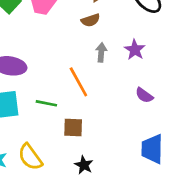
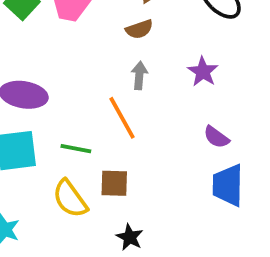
gray arrow: (101, 52) -> (139, 75), moved
blue trapezoid: (152, 149) -> (228, 185), moved
yellow semicircle: (30, 157) -> (70, 199), moved

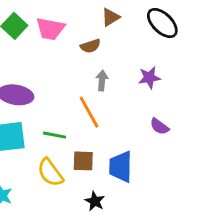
brown semicircle: (139, 29) -> (90, 46), moved
purple star: (203, 72) -> (149, 78), turned 30
blue trapezoid: (228, 185) -> (121, 167), moved

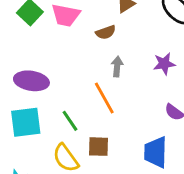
green line: (55, 135) -> (70, 121), turned 45
blue trapezoid: (121, 167) -> (156, 152), moved

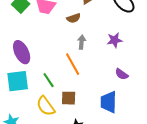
purple ellipse: (31, 81) -> (22, 52), turned 55

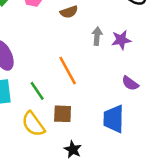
gray arrow: (82, 42) -> (97, 36), moved

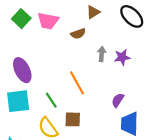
purple semicircle: (130, 83) -> (118, 100), moved, turned 88
blue trapezoid: (114, 119) -> (130, 124), moved

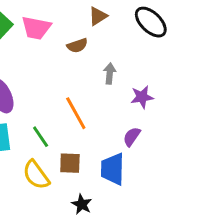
purple star: (122, 57) -> (142, 97), moved
blue trapezoid: (130, 124) -> (113, 169), moved

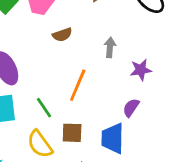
brown semicircle: (77, 46) -> (62, 35), moved
orange line: (76, 113) -> (78, 85), turned 52

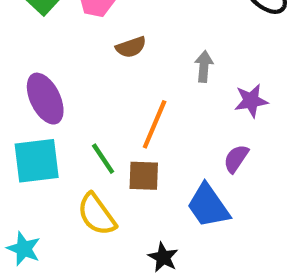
brown square: (72, 133) -> (144, 176), moved
blue trapezoid: (113, 138) -> (208, 206), turned -36

